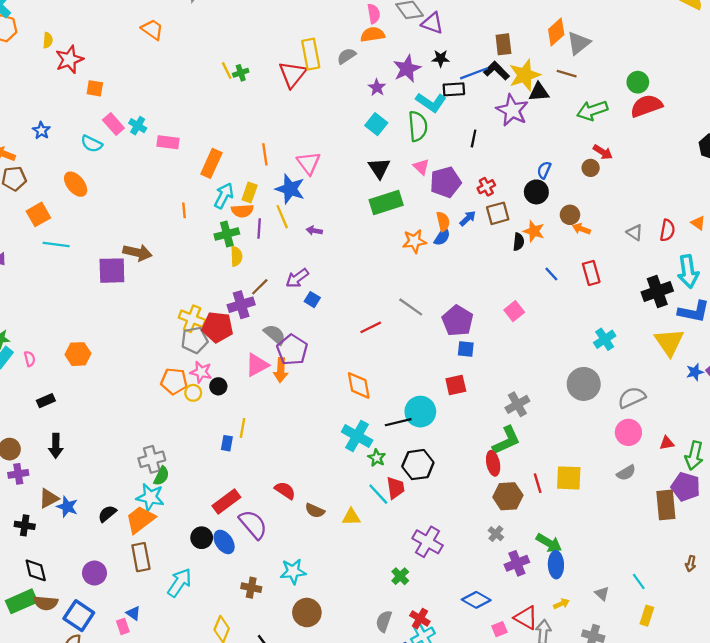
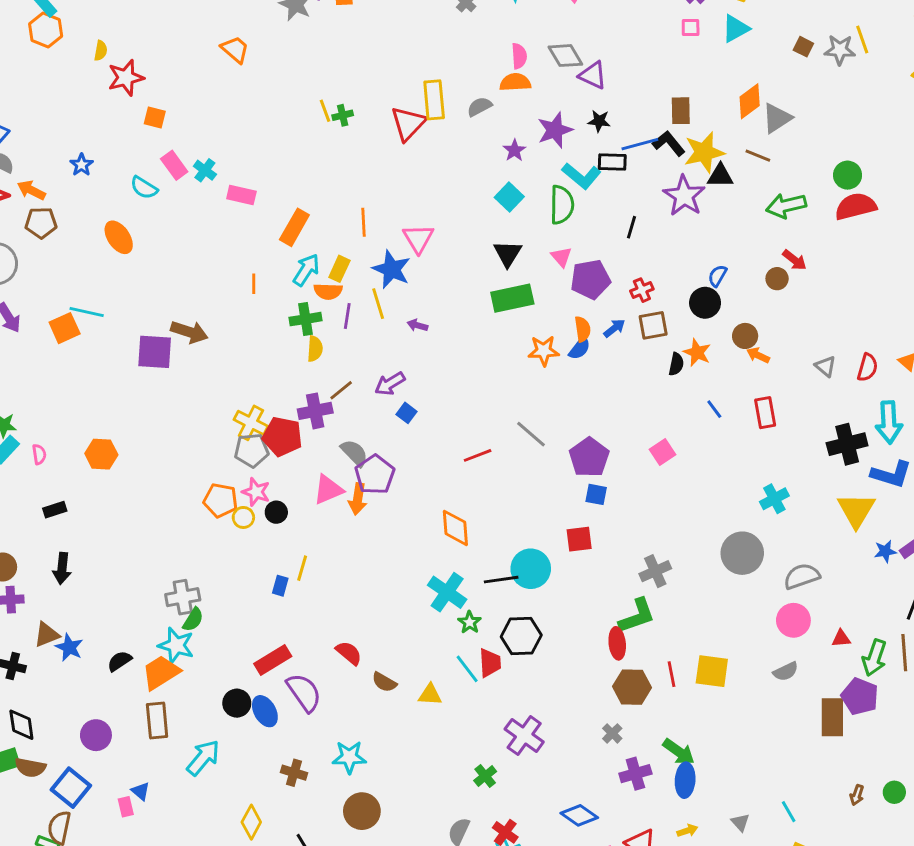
orange square: (38, 214) -> (65, 328), moved

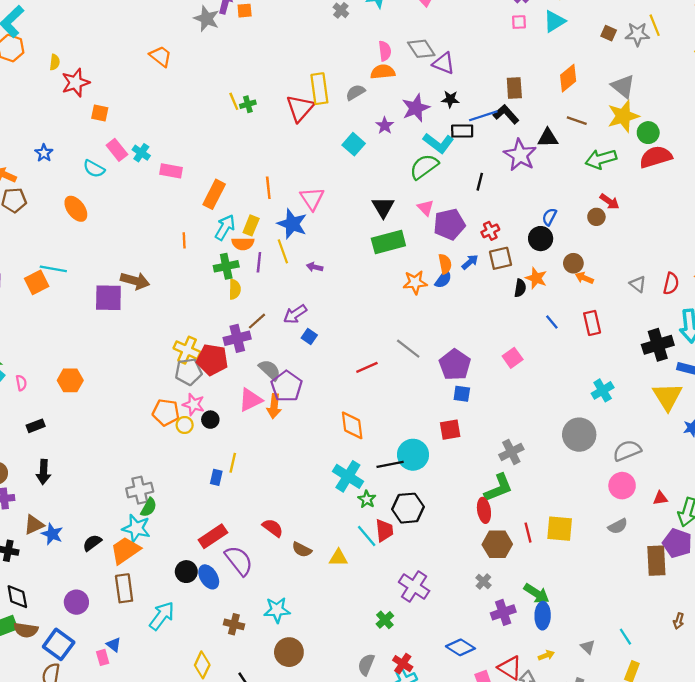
gray triangle: (777, 118) -> (623, 86), moved, turned -45
yellow star: (704, 152) -> (623, 116), moved
cyan square: (509, 197) -> (354, 144), moved
green semicircle: (562, 205) -> (424, 167), turned -124

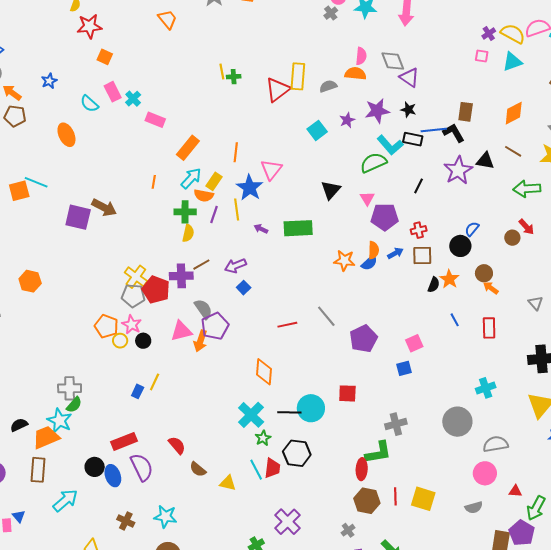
green rectangle: (388, 242) -> (298, 228), moved
blue square: (462, 394) -> (404, 368), moved, turned -35

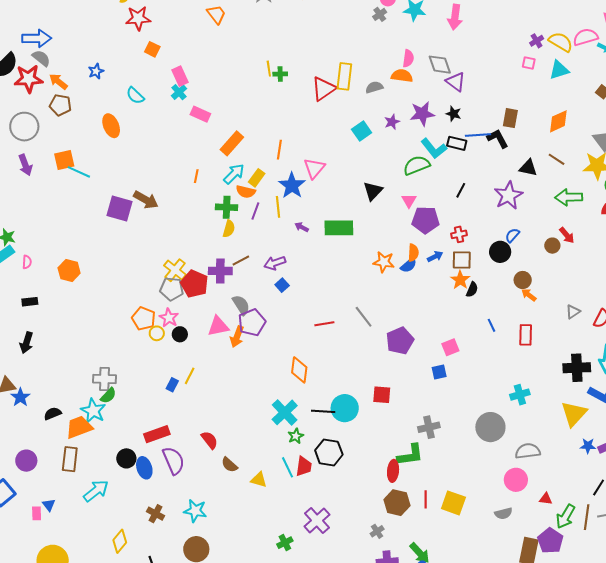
pink rectangle: (113, 92) -> (180, 76), moved
purple star: (458, 170) -> (508, 195), moved
orange square: (19, 191) -> (64, 160), moved
orange star: (449, 279) -> (460, 280), moved
gray triangle: (536, 303) -> (573, 312), turned 35

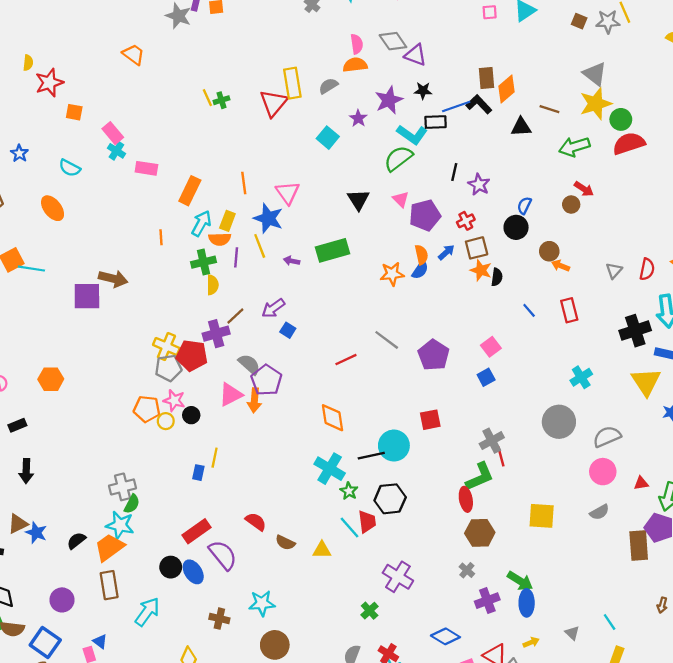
orange diamond: (558, 121) -> (506, 89), moved
purple star: (508, 195) -> (479, 185), moved, size x0.7
red line: (426, 499) -> (501, 456), moved

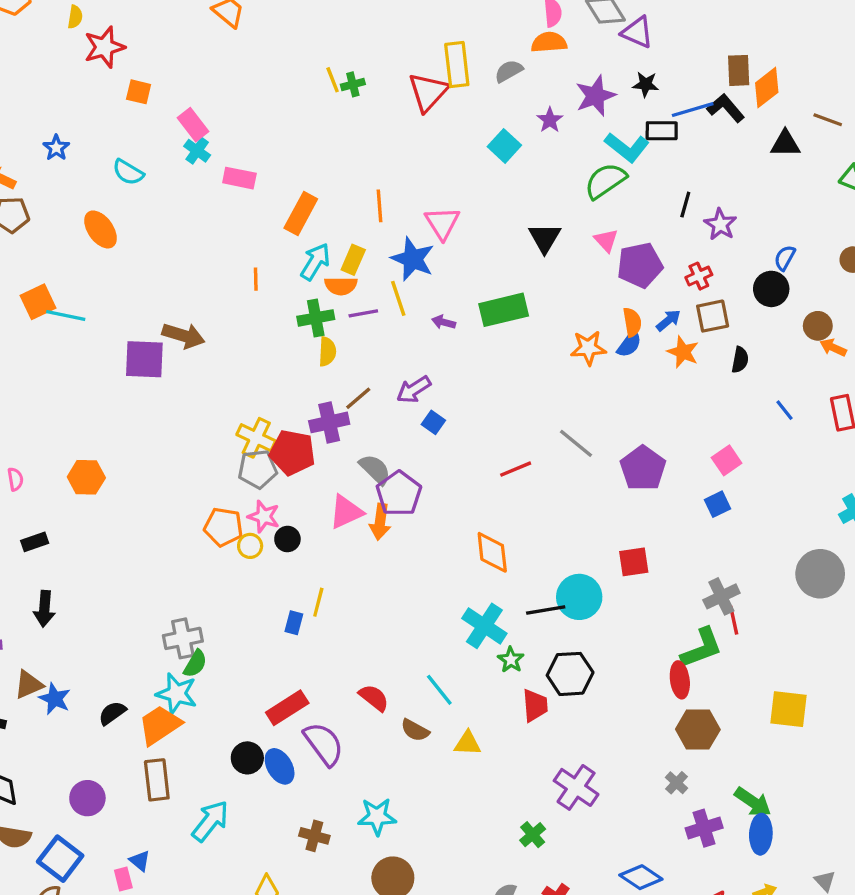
purple line: (236, 257) -> (363, 313), turned 72
orange star: (481, 270) -> (683, 352), moved
cyan line: (350, 528) -> (439, 690), moved

